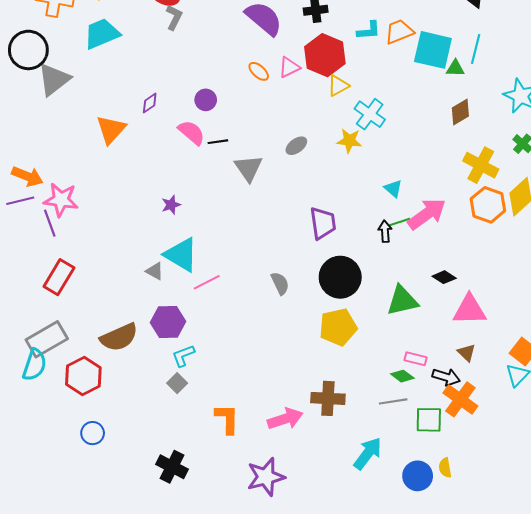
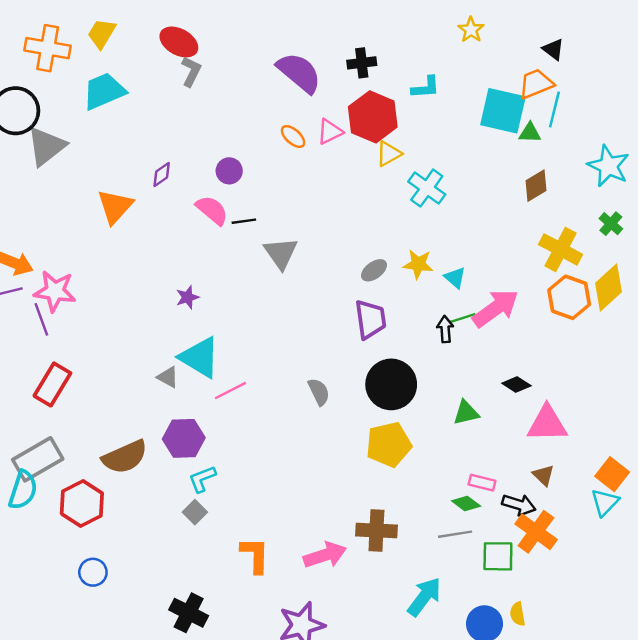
orange trapezoid: (399, 32) -> (536, 84), moved
yellow star: (349, 141) -> (418, 264), moved
gray ellipse: (296, 146) -> (374, 270), moved
green triangle: (402, 301) -> (466, 413), size x0.7

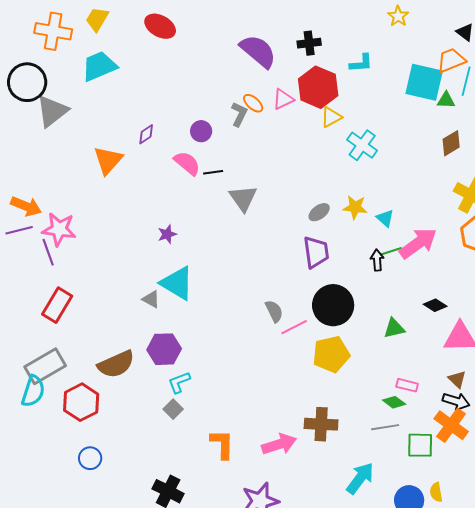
gray L-shape: (191, 71) -> (239, 114), moved
pink line: (230, 391) -> (294, 327), moved
black arrow: (519, 505) -> (456, 401), moved

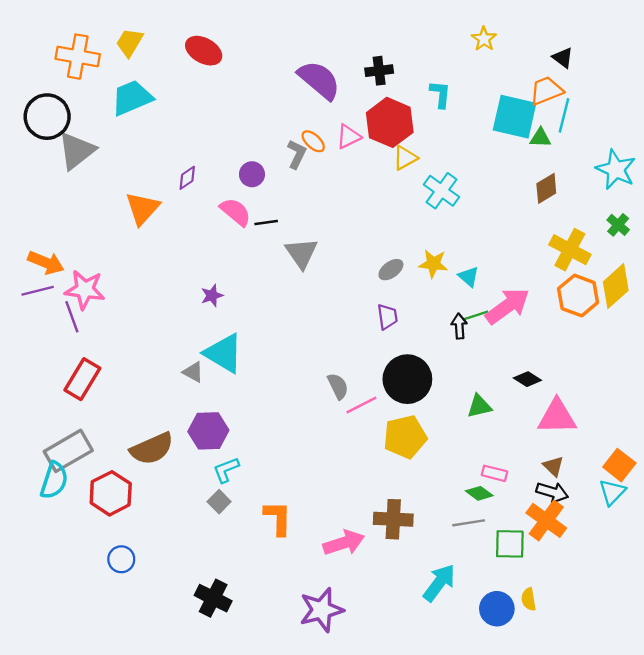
cyan L-shape: (361, 63) -> (440, 94), turned -80
purple trapezoid: (316, 252) -> (387, 317), size x0.7
orange L-shape: (222, 444) -> (278, 518), moved

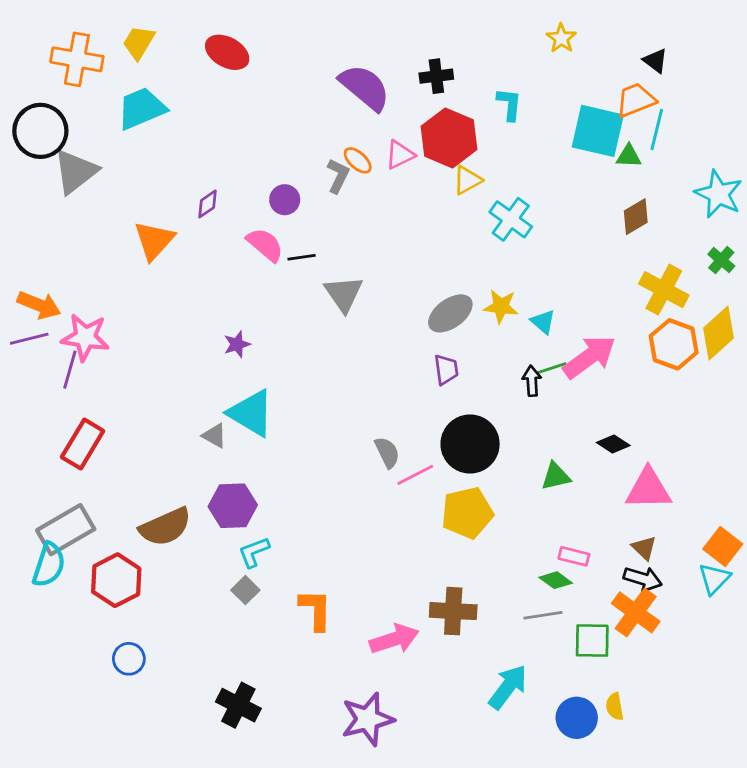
gray ellipse: (391, 270) -> (450, 313), size x1.5
purple line: (72, 317) -> (70, 370), turned 36

